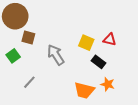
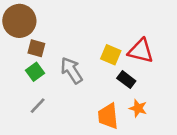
red triangle: (110, 40) -> (141, 51), size x1.5
green square: (13, 56) -> (35, 72), moved
orange trapezoid: (84, 90) -> (108, 116), turned 70

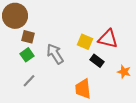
orange star: (138, 108) -> (124, 72), moved

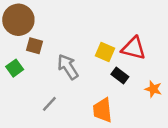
green square: (27, 55) -> (15, 68), moved
gray line: (29, 81) -> (49, 104), moved

